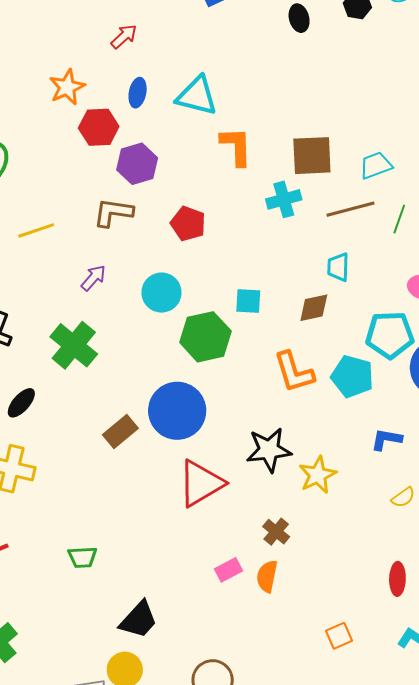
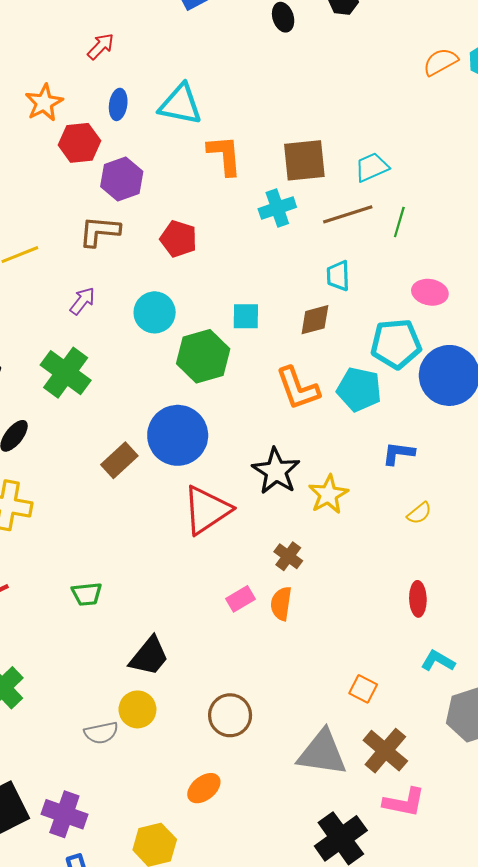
black star: (269, 450) -> (276, 471), turned -30
orange square: (339, 636) -> (363, 689), moved, turned -36

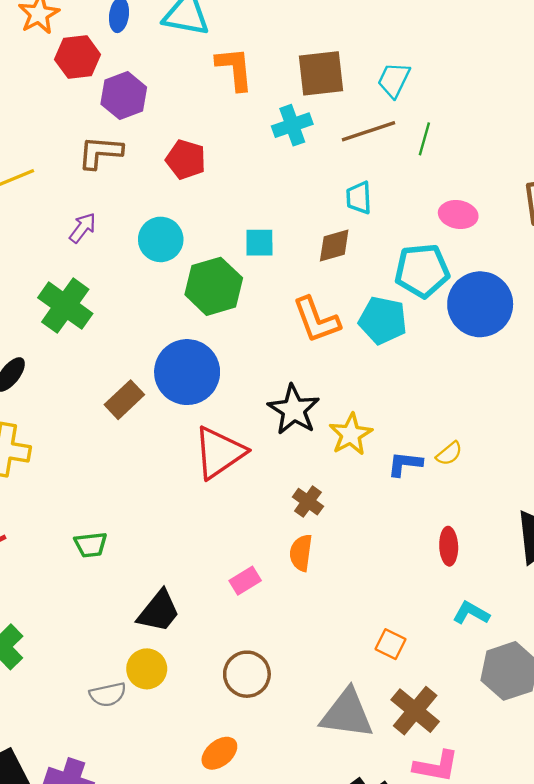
cyan trapezoid: (372, 167) -> (394, 80), turned -40
blue L-shape: (398, 453) -> (405, 464), moved
pink rectangle: (240, 599) -> (245, 581), moved

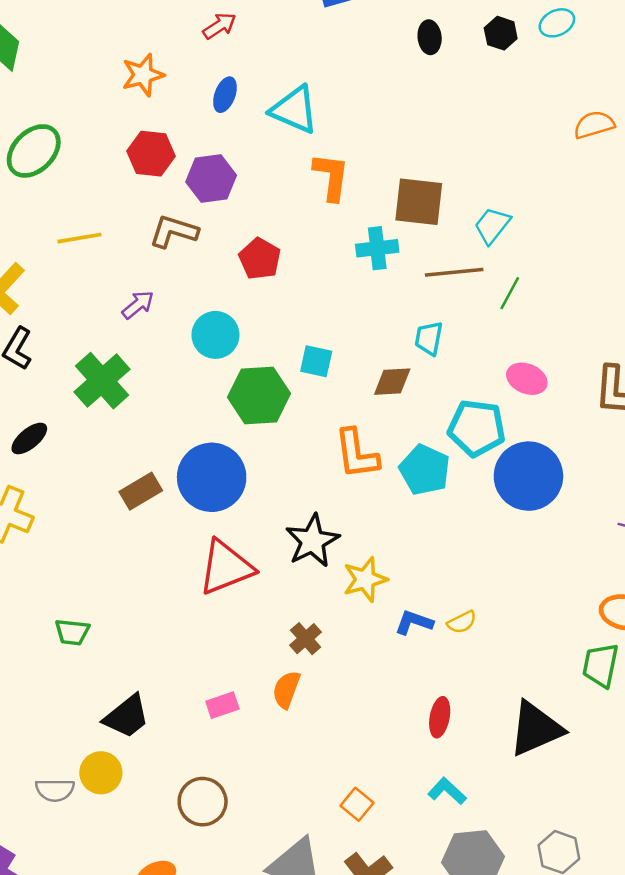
red hexagon: (78, 57) -> (151, 154), moved

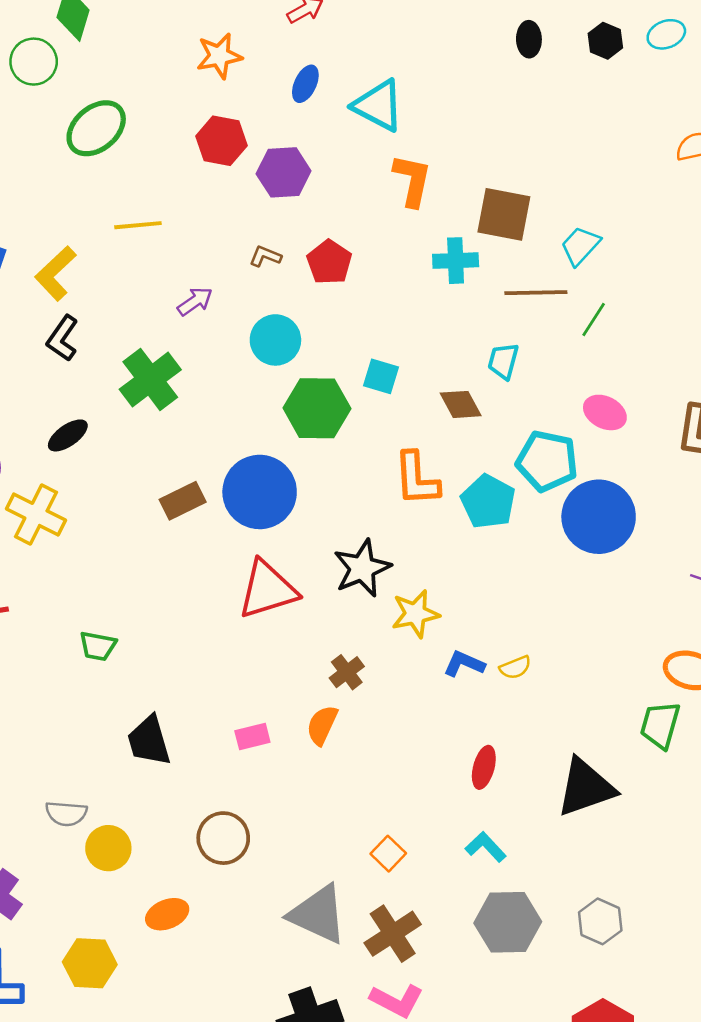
brown L-shape: (174, 231) -> (265, 256), moved, size x0.6
brown diamond: (392, 382) -> (461, 404), turned 60
black trapezoid: (127, 716) -> (149, 741), turned 108
yellow circle: (101, 773) -> (108, 848), moved

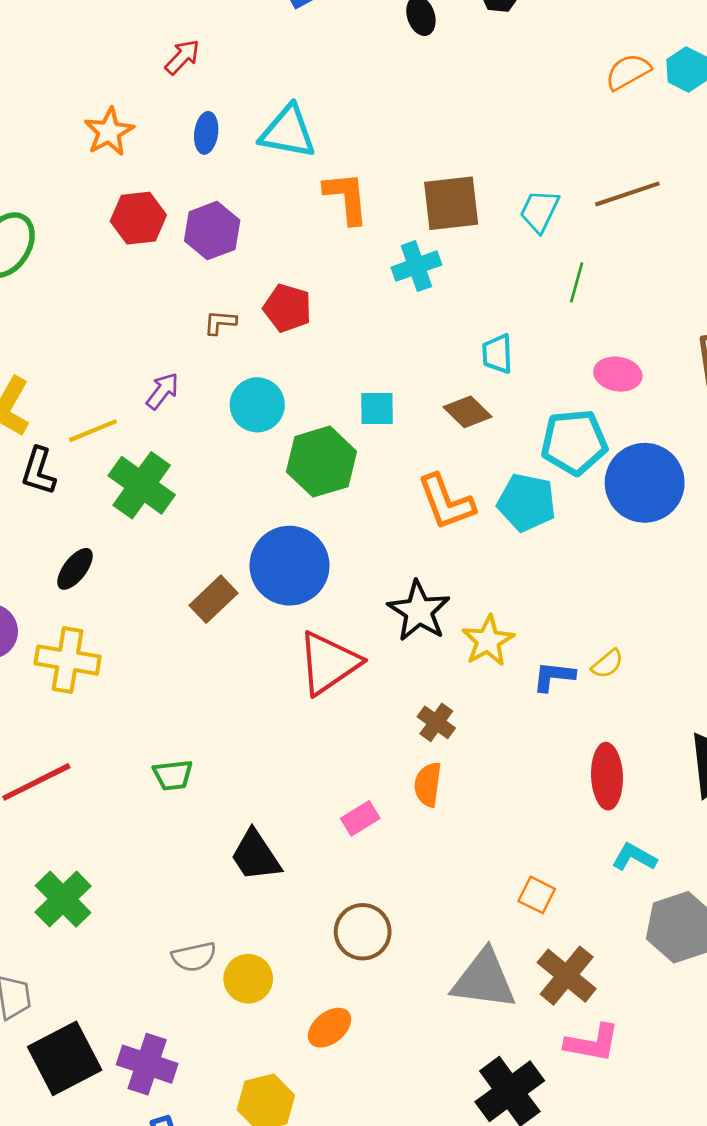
yellow line: (138, 225) -> (93, 431), moved
brown line: (536, 293) -> (627, 194), moved
red ellipse: (484, 767) -> (607, 776), size x1.4

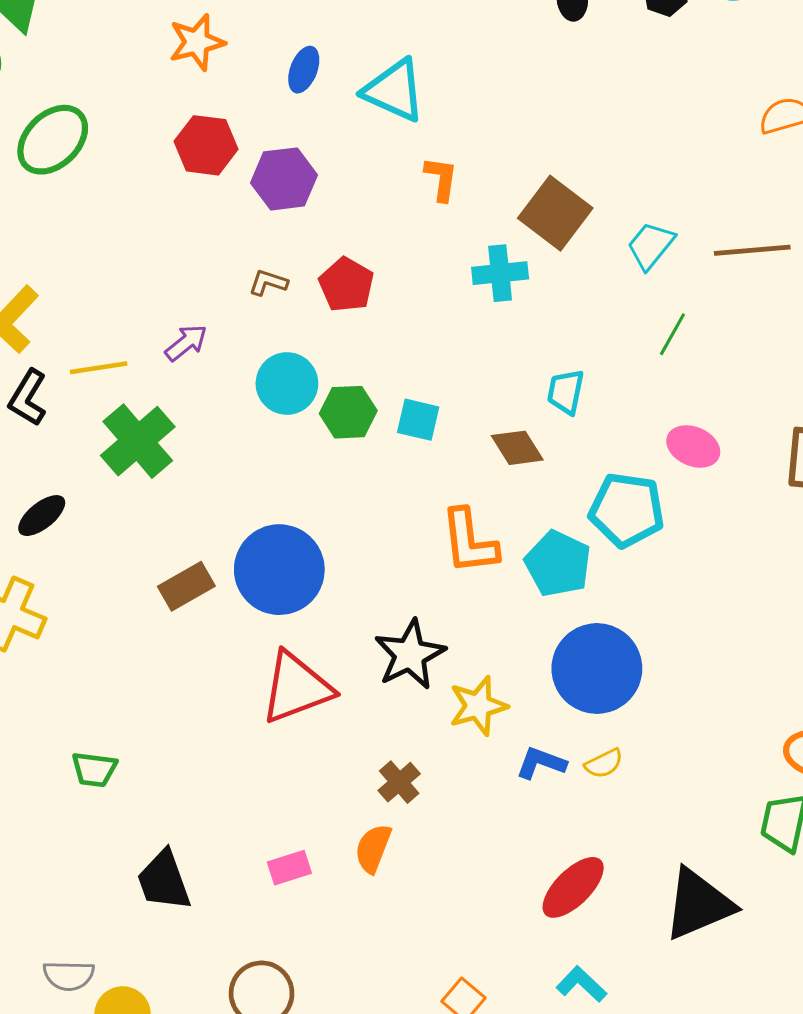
orange L-shape: (346, 198) -> (441, 179), size x0.7
brown square: (451, 203) -> (555, 213), turned 30
green hexagon: (322, 462) -> (348, 412), moved, size x0.7
blue circle: (645, 483) -> (597, 669), moved
red ellipse: (607, 776) -> (573, 887), turned 34

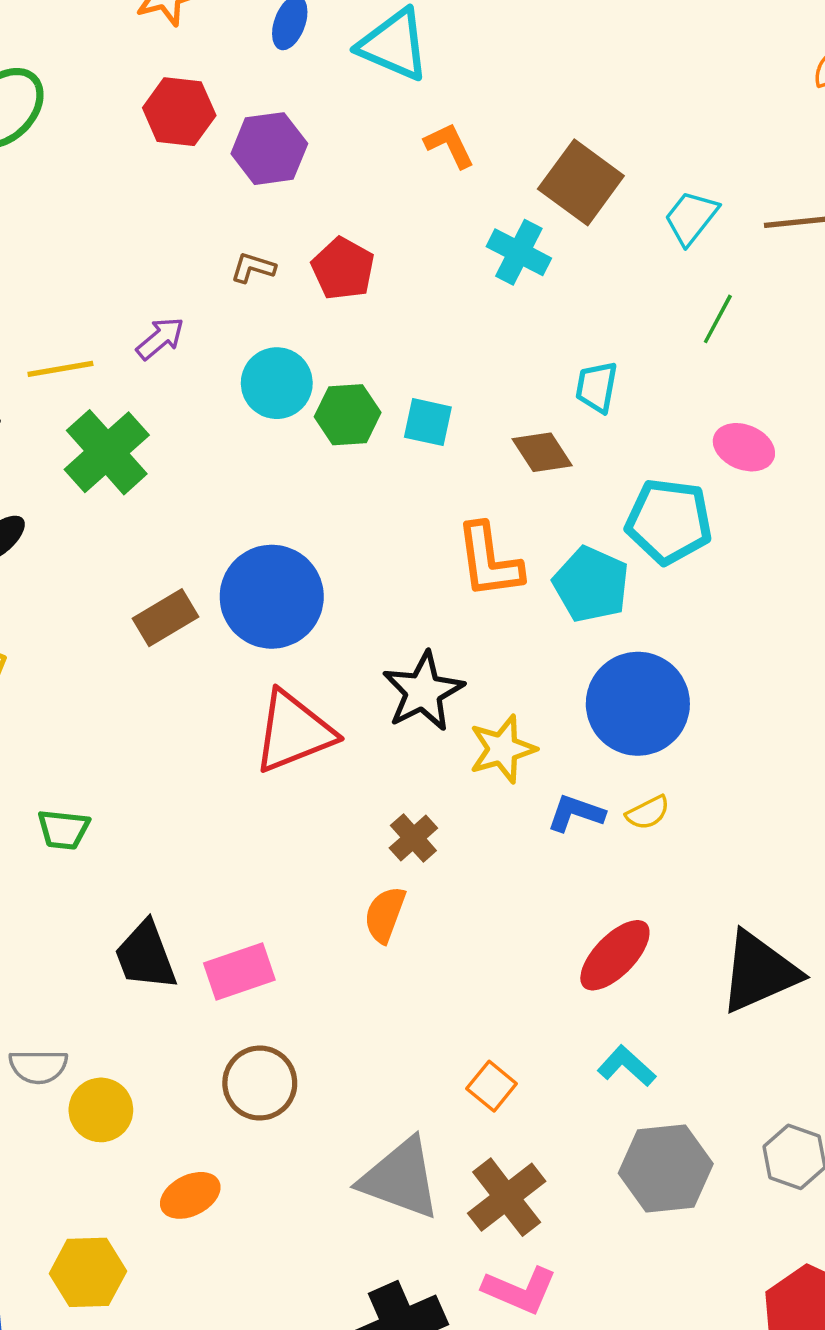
orange L-shape: (441, 179) -> (449, 145), turned -33
cyan cross: (500, 273) -> (519, 252), turned 34
pink rectangle: (289, 868) -> (239, 971), moved, size x1.4

